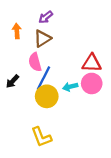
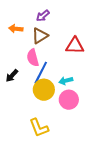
orange arrow: (17, 31) -> (16, 29), turned -80
red triangle: (92, 63) -> (75, 46), moved
pink circle: (92, 83) -> (69, 100), moved

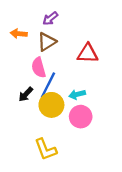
black arrow: (12, 76) -> (26, 94), moved

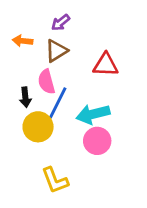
black arrow: (26, 94) -> (25, 97), moved, turned -49
cyan arrow: (77, 94) -> (93, 114), size x1.6
yellow circle: (51, 105) -> (38, 127), moved

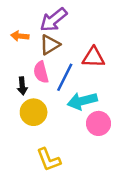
purple arrow: (61, 23) -> (54, 20), size x1.6
blue line: (58, 103) -> (65, 77), moved
pink circle: (97, 141) -> (98, 123), moved

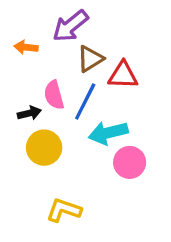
brown triangle: (50, 45) -> (90, 59), moved
black arrow: (22, 86) -> (29, 113), turned -98
yellow L-shape: (49, 160) -> (64, 210), turned 130

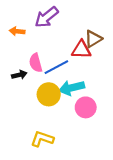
brown triangle: (90, 59) -> (93, 39), moved
blue line: (85, 102) -> (56, 67), turned 35
yellow circle: (44, 148) -> (49, 94), moved

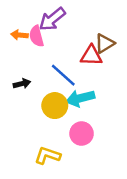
pink semicircle: (36, 63) -> (36, 36), moved
blue line: (56, 67) -> (63, 75), turned 70
pink circle: (86, 107) -> (82, 134), moved

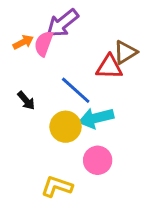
orange arrow: (19, 35) -> (23, 42), turned 147
pink semicircle: (36, 36) -> (44, 44), turned 35
black arrow: (22, 84) -> (26, 100), turned 63

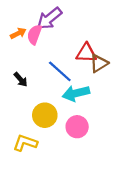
brown triangle: (125, 52) -> (99, 63), moved
yellow circle: (66, 127) -> (45, 115), moved
yellow L-shape: (57, 187) -> (25, 143), moved

